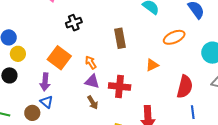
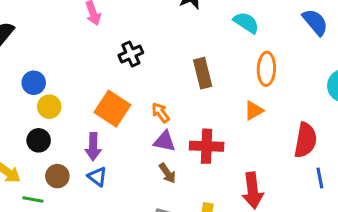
orange ellipse: (174, 37) -> (266, 69), moved, turned -60
brown circle: (32, 113) -> (57, 176), moved

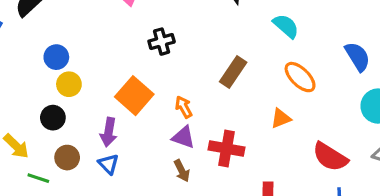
blue semicircle: (315, 22) -> (358, 57), moved
orange ellipse: (266, 69) -> (300, 77), turned -56
brown rectangle: (203, 73) -> (233, 72), turned 40
red semicircle: (305, 140) -> (330, 157), turned 104

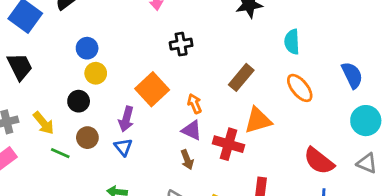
cyan semicircle: (286, 26) -> (292, 42), turned -140
orange triangle: (281, 118) -> (258, 120), moved, size x1.5

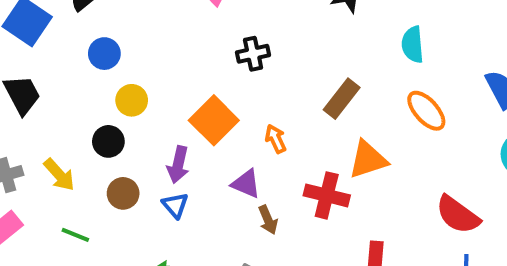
blue circle: (87, 48) -> (104, 54), moved
purple triangle: (192, 130) -> (246, 184), moved
green line: (60, 153) -> (75, 235), moved

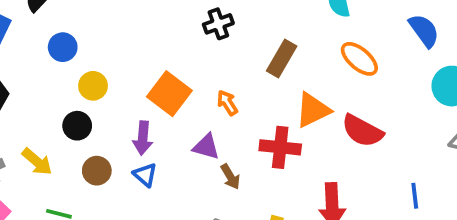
black cross: (253, 54) -> (218, 24), moved
red semicircle: (458, 215) -> (362, 131), moved

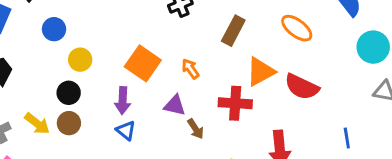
brown circle: (97, 171) -> (69, 123), moved

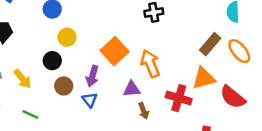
brown rectangle: (233, 31) -> (210, 44), moved
orange arrow: (190, 69) -> (150, 64), size x1.6
purple triangle: (175, 105) -> (132, 89), turned -30
brown circle: (69, 123) -> (64, 86), moved

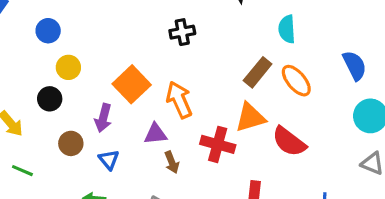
brown circle: (64, 86) -> (71, 143), moved
blue triangle: (90, 100) -> (109, 160), moved

